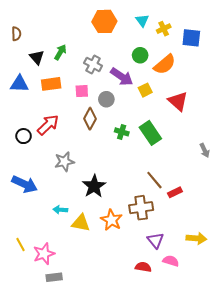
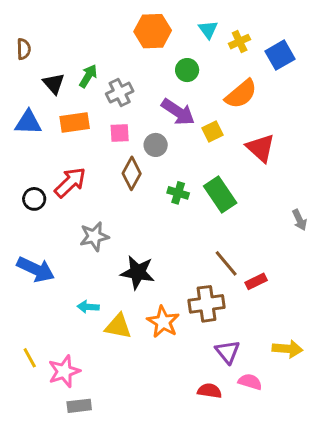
blue square: (191, 38) -> (280, 55), turned -36
green circle: (140, 55) -> (187, 70), moved
gray cross: (93, 64) -> (120, 93), moved, turned 36
black star: (94, 186) -> (138, 272), turned -30

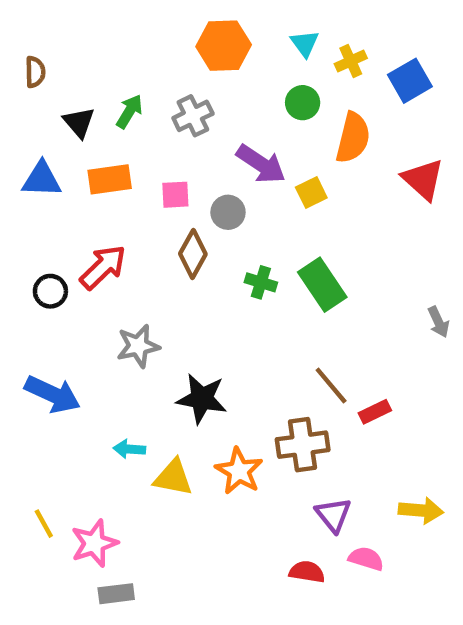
green circle: (187, 70) -> (303, 103), moved
gray cross: (120, 93) -> (193, 116), moved
orange semicircle: (241, 94) -> (353, 138), turned -36
red triangle: (261, 148) -> (423, 179), moved

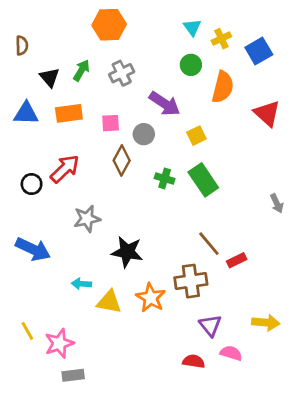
orange hexagon: (224, 46) -> (109, 25), moved
yellow square: (311, 193) -> (196, 136), moved

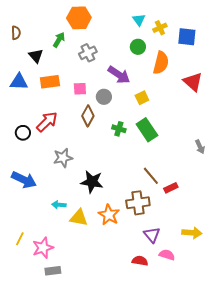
blue square: (259, 51) -> (187, 37), turned 36
green arrow: (81, 70) -> (59, 40), moved
yellow line: (27, 331) -> (20, 239), turned 56

